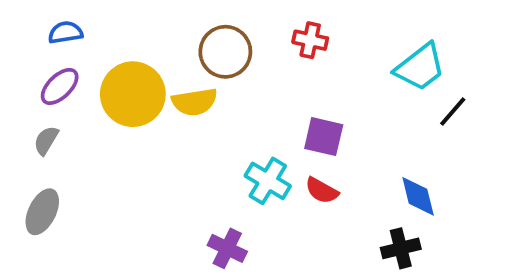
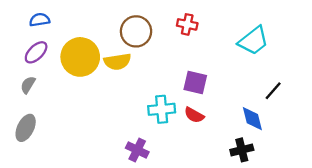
black line: (453, 112) -> (273, 91), moved
cyan cross: (268, 181) -> (162, 109), turned -36

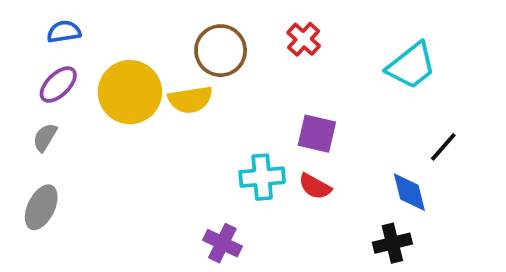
red cross: (187, 24) -> (304, 39), turned 30

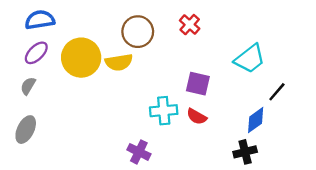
blue semicircle: (64, 32) -> (40, 20), size x1.4
cyan trapezoid: (411, 66) -> (250, 59), moved
blue diamond: (409, 192) -> (256, 120), turned 68

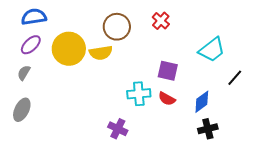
blue diamond: (256, 120) -> (202, 102), moved

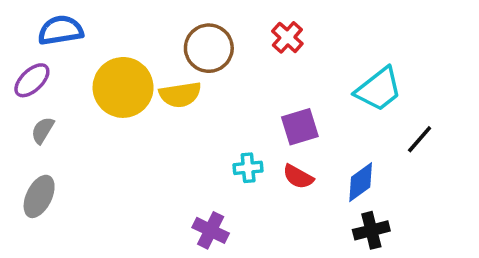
purple ellipse: (31, 45) -> (32, 80), moved
purple square: (168, 71) -> (300, 127), turned -30
cyan cross: (139, 94) -> (248, 168), size x0.7

